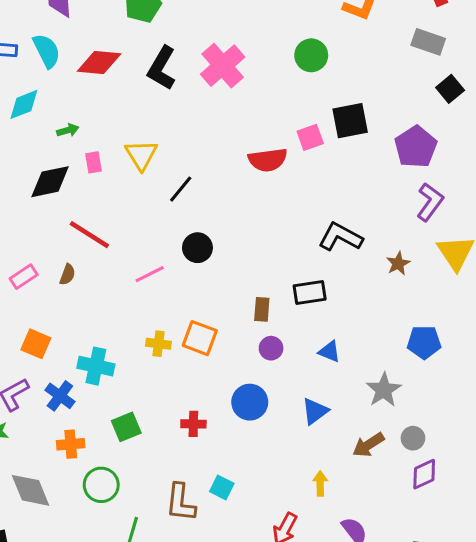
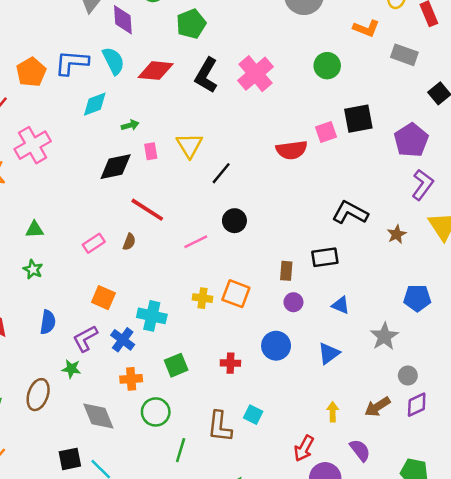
gray rectangle: (428, 42) -> (404, 55), moved
brown arrow: (368, 445) -> (377, 407), moved

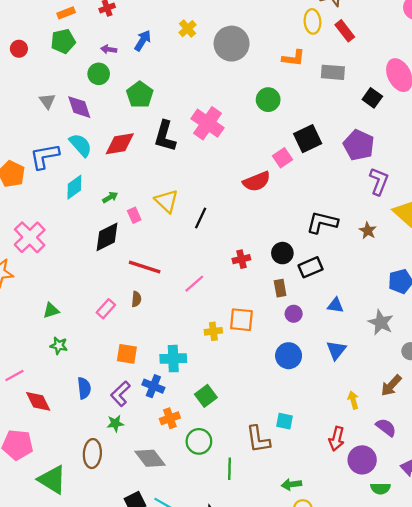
black circle: (234, 221) -> (282, 253), moved
red cross: (230, 363) -> (241, 259), moved

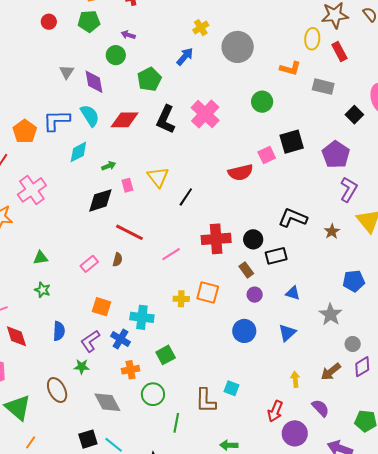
blue arrow: (143, 41) -> (185, 57), moved
red cross: (241, 259) -> (216, 239), size x1.8
brown rectangle: (280, 288) -> (246, 270), turned -35
brown ellipse: (92, 454) -> (57, 390), turned -40

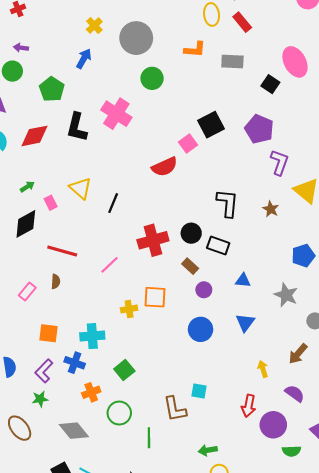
green circle: (262, 102) -> (152, 78), moved
black L-shape: (293, 218) -> (228, 203), turned 84
black rectangle: (276, 256) -> (218, 246), turned 45

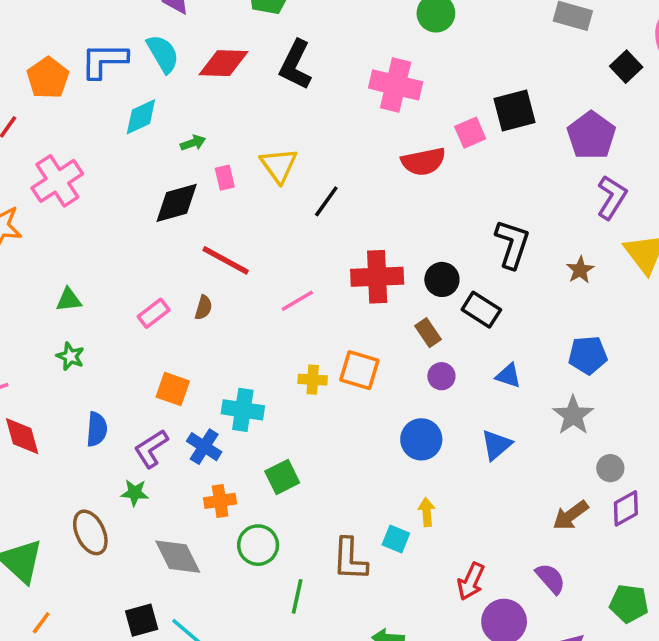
pink cross: (116, 114) -> (396, 85), moved, turned -32
blue pentagon: (303, 256) -> (588, 355), moved
yellow arrow: (263, 369) -> (427, 512), moved

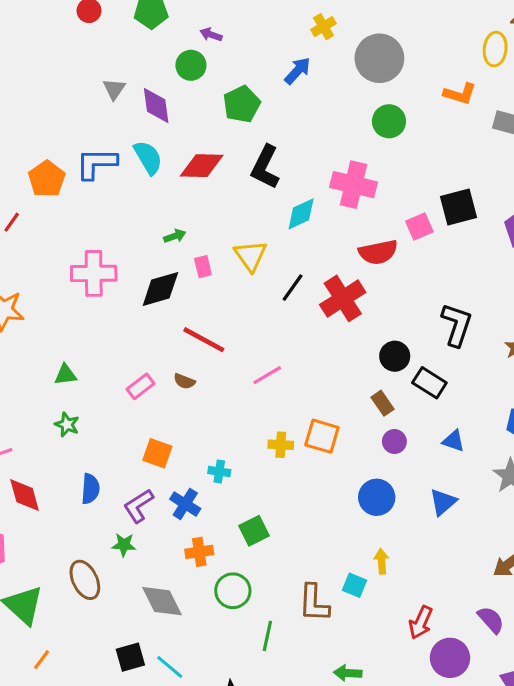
cyan diamond: (141, 117) -> (301, 214), moved
pink cross: (57, 181) -> (94, 273), moved, turned 33
red cross: (377, 277) -> (343, 298), moved, turned -30
brown semicircle: (203, 308) -> (184, 381), turned 95
cyan cross: (243, 410) -> (219, 472), size x0.6

